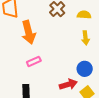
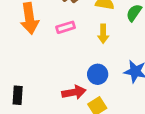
pink rectangle: (34, 61) -> (65, 27), moved

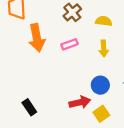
black rectangle: (18, 95) -> (29, 107), turned -35

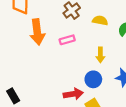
yellow arrow: (104, 49) -> (100, 55), moved
black rectangle: (29, 107) -> (13, 96), moved

